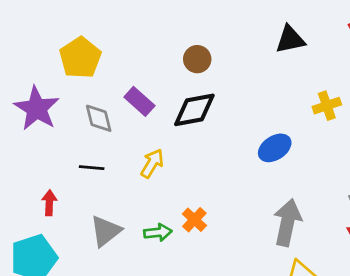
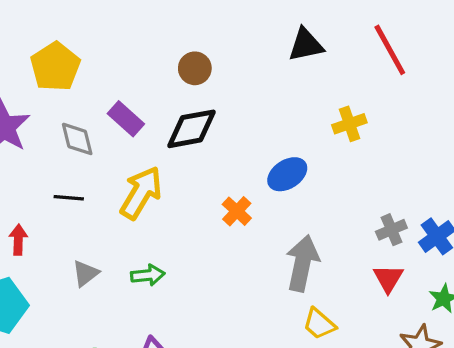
yellow arrow: (152, 163) -> (141, 193), size x1.5
orange cross: (194, 220) -> (237, 211), moved
gray triangle: (106, 231) -> (86, 273), size x0.7

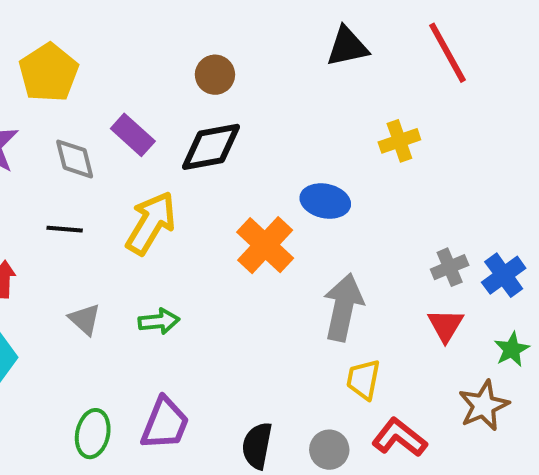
blue ellipse: (287, 174) -> (325, 201), turned 45
orange cross: (237, 211) -> (265, 245), size x1.6
gray triangle: (86, 273) -> (85, 319), turned -40
yellow trapezoid: (319, 324) -> (363, 379), turned 60

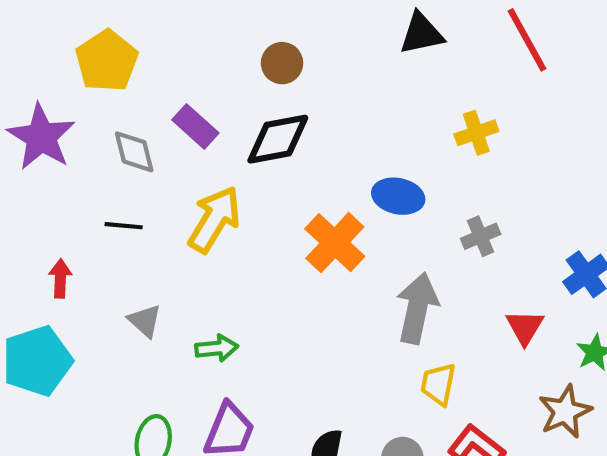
gray cross: (450, 267) -> (481, 236), moved
green arrow: (159, 321) -> (217, 348), moved

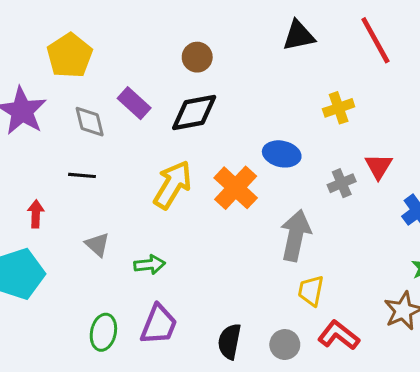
yellow arrow: (214, 219) -> (173, 185), moved
red triangle: (525, 327) -> (379, 166), moved

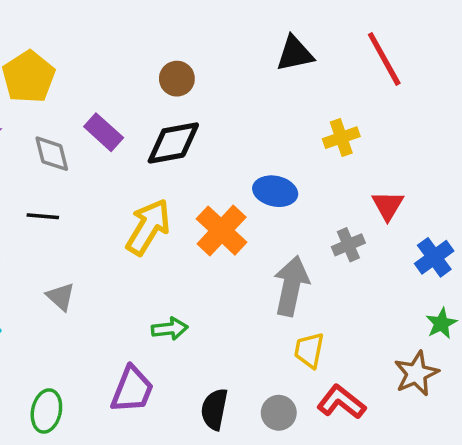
gray cross: (342, 183) -> (348, 245), moved
green arrow: (150, 265) -> (170, 329), moved
green ellipse: (103, 332) -> (46, 411), moved

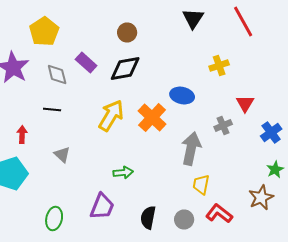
black triangle: (295, 54) -> (193, 18), turned -45

